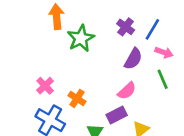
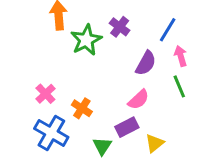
purple cross: (126, 27) -> (120, 27), moved
pink arrow: (164, 52) -> (181, 56), turned -126

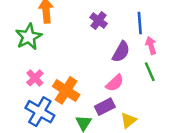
blue line: (168, 30) -> (140, 23), turned -35
green star: (86, 40) -> (29, 37), moved
orange cross: (82, 108) -> (66, 90), size x1.5

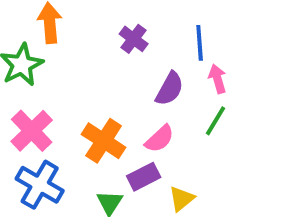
green line: (150, 72) -> (215, 121), turned 54
pink cross: (35, 78) -> (32, 131), size x1.5
orange cross: (66, 90) -> (104, 141), moved

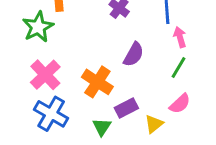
purple semicircle: (170, 89) -> (134, 54), moved
pink semicircle: (160, 139) -> (180, 104), moved

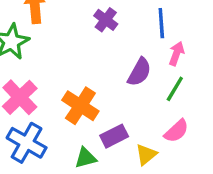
pink arrow: (180, 37) -> (176, 54), turned 36
purple semicircle: (134, 54) -> (139, 72), moved
green triangle: (102, 127) -> (85, 158), turned 42

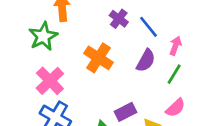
blue line: (161, 23) -> (148, 27), moved, turned -35
orange cross: (80, 106) -> (99, 58), moved

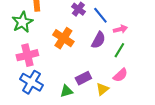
pink arrow: (175, 46) -> (120, 29), turned 56
pink cross: (50, 81) -> (27, 55), turned 30

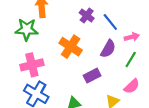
green star: (22, 22) -> (27, 29), turned 30
purple rectangle: (83, 78) -> (92, 76), moved

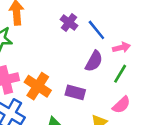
orange cross: (71, 47) -> (38, 86), moved
purple rectangle: (92, 76) -> (75, 92), turned 42

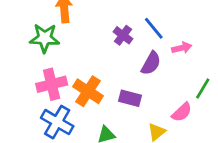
purple cross: (69, 22) -> (123, 35), moved
green line: (120, 74) -> (203, 88), moved

